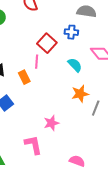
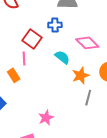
orange star: (80, 94) -> (81, 75), moved

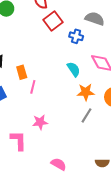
red square: (32, 39) -> (53, 21), moved
pink line: (24, 58) -> (33, 87), moved

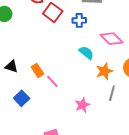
pink line: (33, 87) -> (52, 81), turned -40
pink star: (40, 122) -> (82, 105), moved

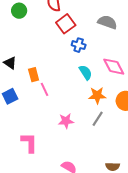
blue cross: (79, 20) -> (79, 45), moved

